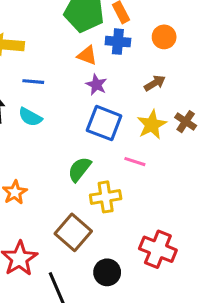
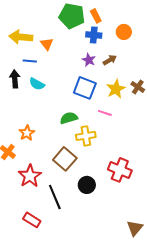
orange triangle: (87, 55) -> (47, 44), moved, turned 32
blue line: (33, 82) -> (30, 61), moved
brown arrow: (155, 83) -> (110, 60), moved
purple star: (96, 85) -> (89, 60), moved
green semicircle: (79, 169) -> (69, 118), turned 36

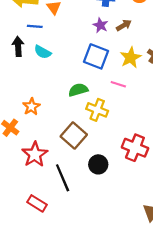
yellow cross: (86, 136) -> (97, 110), turned 30

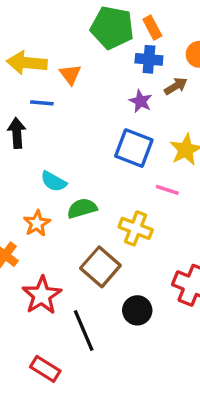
brown arrow: (124, 25) -> (176, 86), moved
cyan semicircle: (43, 52) -> (54, 182), moved
green semicircle: (78, 90) -> (82, 208), moved

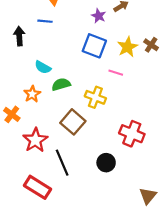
blue line: (42, 103) -> (45, 21), moved
black circle: (137, 310) -> (106, 163), moved
red rectangle: (45, 369) -> (38, 187), size x1.4

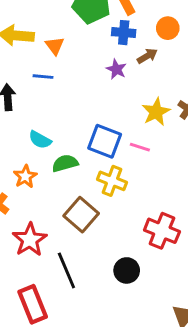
blue square: (94, 46) -> (105, 141), moved
red rectangle: (38, 187) -> (33, 304), turned 36

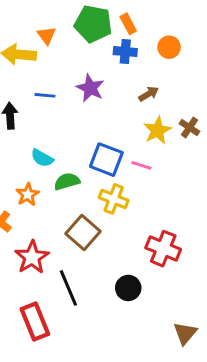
orange triangle: (55, 46) -> (47, 36), moved
brown arrow: (147, 56) -> (149, 94), moved
purple star: (116, 69) -> (90, 88), moved, size x1.4

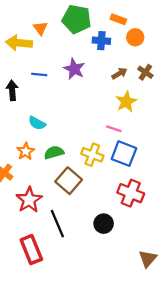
orange rectangle: (128, 24) -> (118, 19), moved, turned -42
brown cross: (190, 127) -> (145, 72), moved
blue square: (106, 160) -> (124, 154), moved
green semicircle: (67, 181) -> (54, 152), moved

